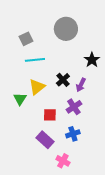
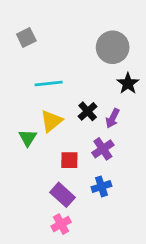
gray circle: (66, 29) -> (113, 47), moved
gray square: (26, 39) -> (26, 38), moved
pink cross: (63, 161) -> (61, 224), moved, turned 32

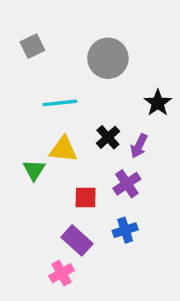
gray circle: (113, 47) -> (108, 58), moved
yellow triangle: (51, 121) -> (63, 149), turned 45
pink cross: (61, 224) -> (62, 273), moved

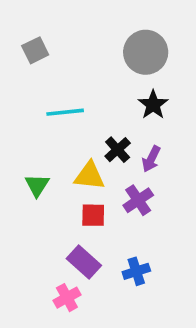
gray circle: (108, 58) -> (146, 52), moved
black star: (158, 103) -> (153, 105), moved
yellow triangle: (63, 149) -> (89, 176), moved
blue cross: (125, 230) -> (136, 271), moved

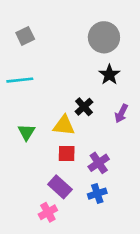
cyan line: (65, 112) -> (20, 80), moved
purple arrow: (151, 159) -> (121, 113), moved
purple cross: (138, 200) -> (99, 163), moved

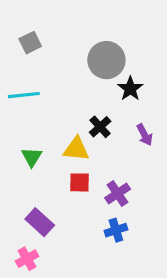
gray circle: (104, 37) -> (106, 60), moved
purple arrow: (121, 113) -> (145, 135), turned -54
purple rectangle: (60, 187) -> (40, 222), moved
pink cross: (48, 212) -> (27, 259), moved

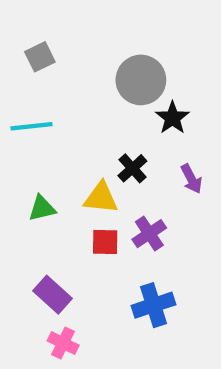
green triangle: (32, 157) -> (42, 208), turned 45
purple cross: (118, 194) -> (149, 234), moved
blue cross: (116, 230) -> (154, 305), size x1.4
pink cross: (27, 259) -> (63, 343), moved, turned -35

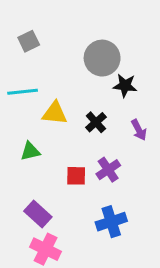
black star: (172, 118) -> (125, 86), turned -30
yellow triangle: (101, 198) -> (55, 113), moved
pink cross: (63, 343) -> (46, 249), size x1.4

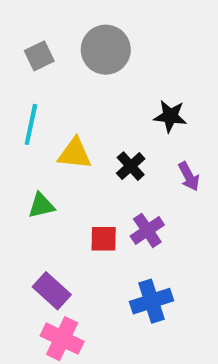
gray circle: (102, 58) -> (106, 50), moved
cyan line: (23, 92) -> (31, 124), turned -72

